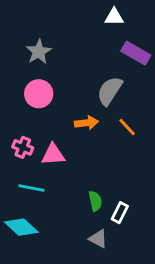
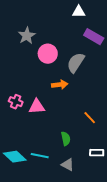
pink circle: (39, 94) -> (48, 54), moved
orange line: (127, 127) -> (90, 118), moved
cyan line: (31, 188) -> (40, 156), moved
white rectangle: (120, 213) -> (97, 153), moved, turned 64

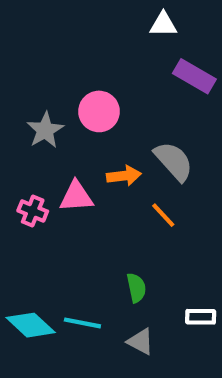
gray star: (27, 36) -> (45, 130), moved
gray semicircle: (76, 63) -> (174, 161), moved, turned 105
pink triangle: (37, 107) -> (76, 196), moved
orange line: (90, 118) -> (163, 215), moved

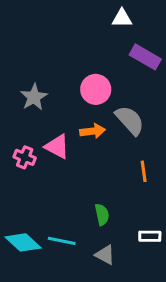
pink circle: (99, 111) -> (96, 89), moved
pink triangle: (76, 196) -> (57, 147), turned 32
orange line: (163, 215) -> (144, 171), moved, turned 35

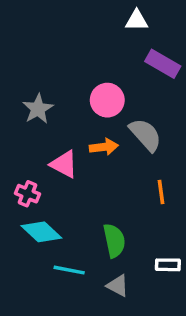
pink cross: (25, 157) -> (27, 194), moved
green semicircle: (102, 215) -> (114, 241), size x1.4
cyan diamond: (23, 242) -> (41, 232), moved

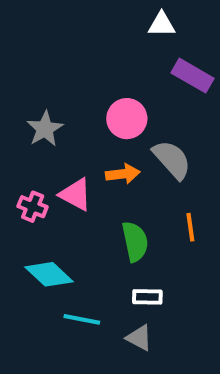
pink cross: (27, 194) -> (33, 207), moved
green semicircle: (114, 241) -> (135, 242), moved
white rectangle: (168, 265) -> (147, 297), moved

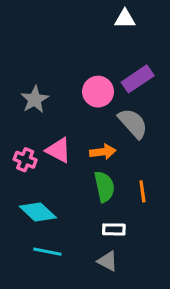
purple rectangle: (192, 76) -> (138, 79), moved, turned -64
orange arrow: (123, 174) -> (103, 152), moved
orange line: (190, 227) -> (142, 191), moved
cyan line: (82, 319) -> (47, 252), moved

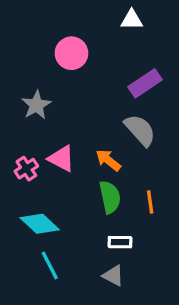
pink circle: (98, 92) -> (71, 53), moved
orange arrow: (103, 152) -> (108, 160), turned -135
pink cross: (25, 160) -> (26, 169), turned 35
cyan line: (47, 252) -> (50, 266), turned 52

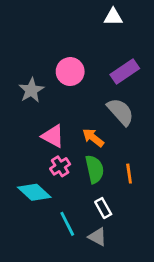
pink circle: (71, 53) -> (70, 72), moved
pink cross: (26, 169) -> (60, 166), moved
white rectangle: (120, 242) -> (103, 208), turned 60
cyan line: (50, 266) -> (67, 224), moved

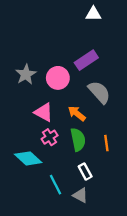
pink circle: (70, 72) -> (58, 78), moved
purple rectangle: (125, 72) -> (86, 60), moved

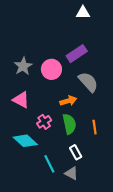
pink triangle: (44, 112) -> (21, 100), moved
orange arrow: (77, 113) -> (68, 101), turned 126

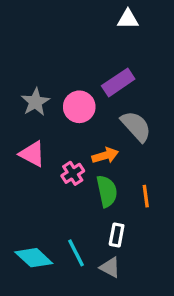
pink cross: (44, 122) -> (73, 173), moved
cyan diamond: (25, 141) -> (34, 258), moved
white rectangle: (76, 152) -> (117, 235), turned 40

